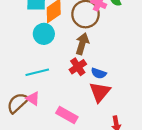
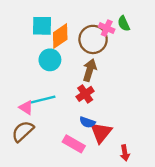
blue semicircle: (99, 73) -> (87, 122), moved
red triangle: (100, 92) -> (101, 132), moved
pink triangle: (33, 99) -> (26, 108), moved

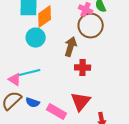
brown circle: (93, 39) -> (91, 26), moved
red cross: (85, 94) -> (83, 68), moved, turned 35
blue semicircle: (87, 122) -> (33, 103), moved

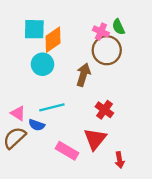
red cross: (83, 68) -> (104, 110), moved, turned 35
cyan line: (30, 73) -> (52, 107), moved
blue semicircle: (33, 103) -> (37, 125), moved

